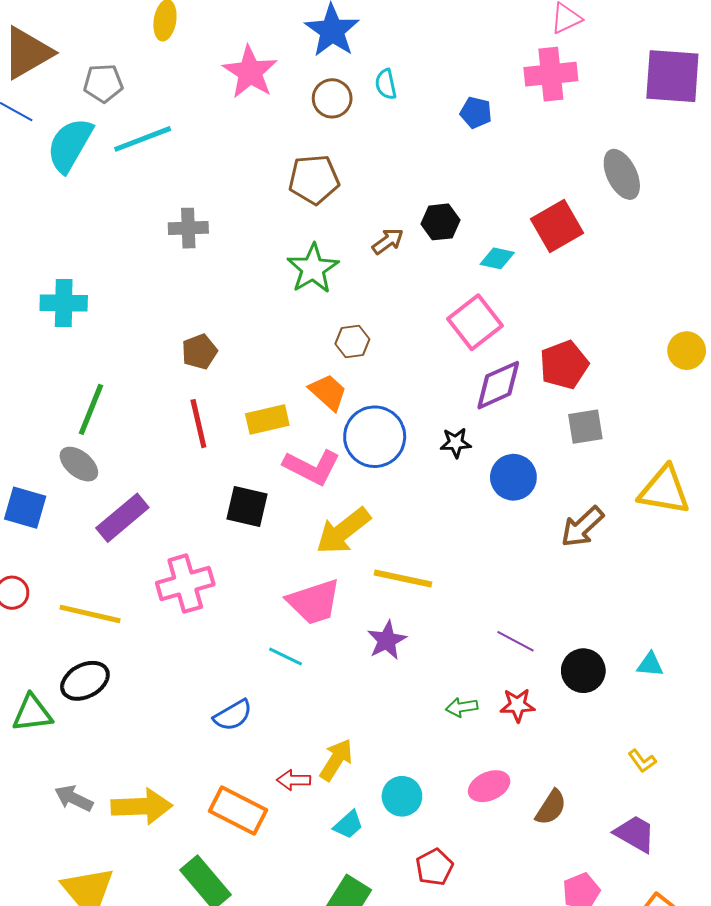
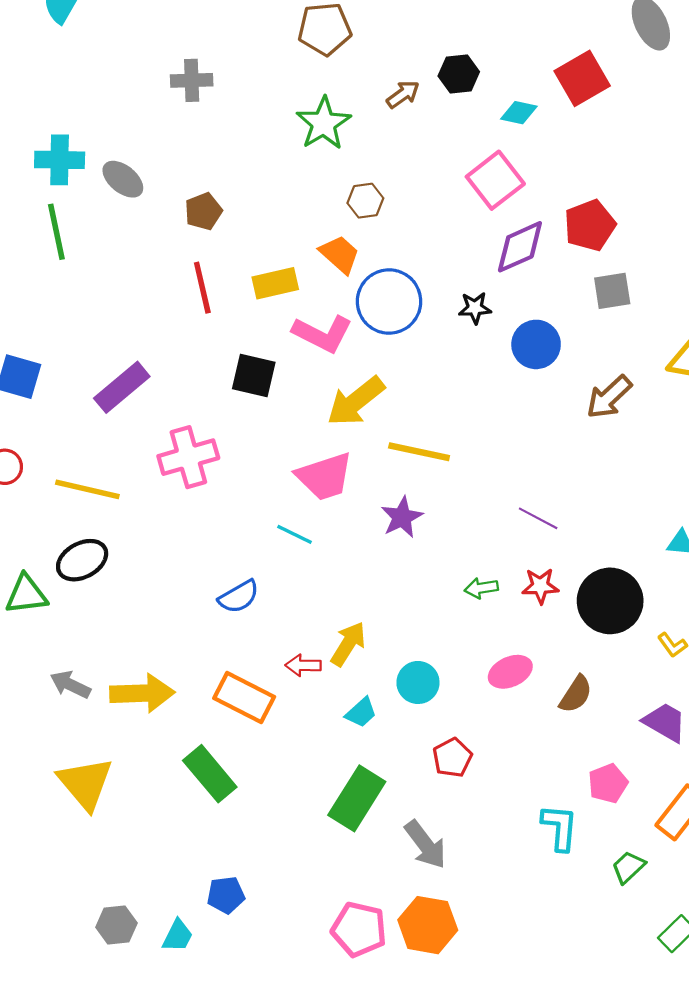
green line: (91, 409) -> (56, 232), moved, turned -34
gray ellipse: (79, 464) -> (123, 179), moved
black circle: (583, 671) -> (610, 601), moved, size x1.4

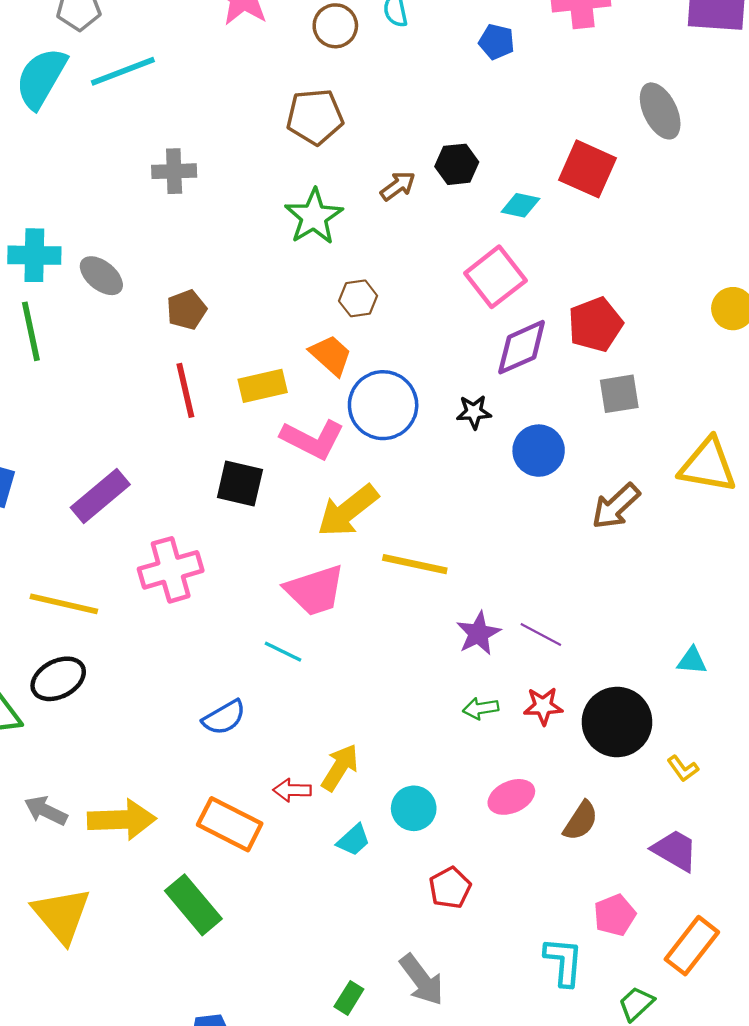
red square: (582, 78) -> (587, 169), turned -36
purple star: (402, 517) -> (478, 633), moved
green rectangle: (357, 798) -> (349, 998), moved, size x0.5

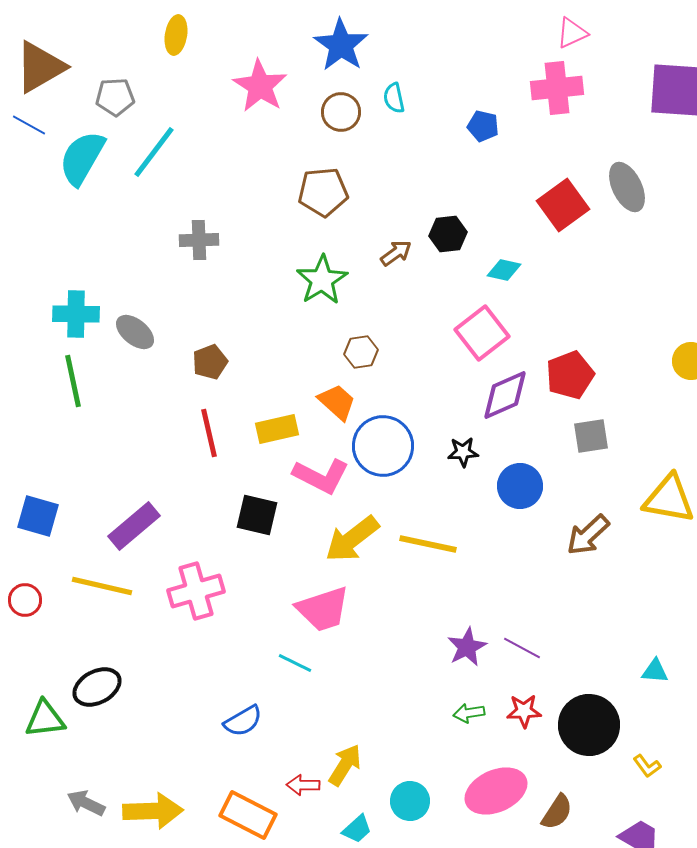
cyan line: (123, 71) -> (154, 152), turned -32
red square: (587, 169) -> (563, 205), moved, turned 30
yellow line: (415, 564) -> (428, 544), moved
yellow line: (64, 604) -> (102, 586), moved
pink ellipse: (511, 797) -> (496, 791), size x1.5

